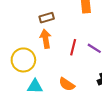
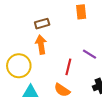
red line: (73, 47) -> (68, 67), moved

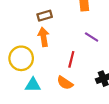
purple line: (90, 54) -> (92, 37), moved

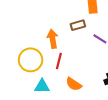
brown rectangle: (45, 16) -> (78, 25), moved
red line: (71, 59) -> (59, 61), moved

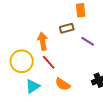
red line: (59, 61) -> (49, 62), turned -56
cyan triangle: (42, 86) -> (33, 86), turned -35

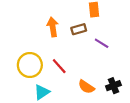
orange arrow: (43, 41) -> (53, 27), moved
orange semicircle: (63, 84) -> (86, 87), moved

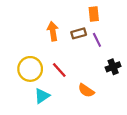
purple line: (102, 43) -> (97, 40), moved, turned 32
black cross: (113, 86) -> (113, 67), moved

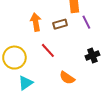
purple line: (97, 40) -> (86, 22), moved
red line: (59, 70) -> (48, 50), moved

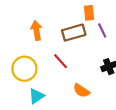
orange arrow: (36, 22) -> (36, 30), moved
brown rectangle: (60, 24) -> (74, 33), size x1.5

